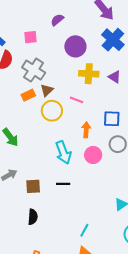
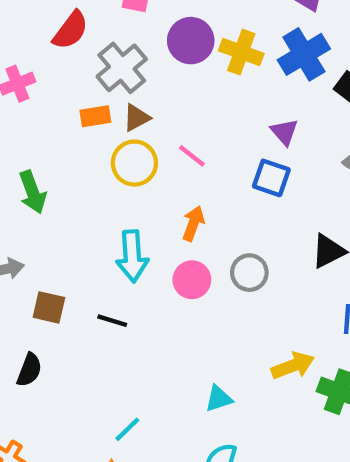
purple circle: (75, 46) -> (191, 41), moved
yellow cross: (89, 74) -> (241, 52), moved
blue square: (112, 119) -> (271, 178), moved

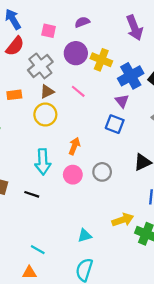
blue cross: (304, 54) -> (131, 76), moved
orange rectangle: (95, 116) -> (14, 95), moved
pink line: (192, 156) -> (78, 91), moved
cyan line: (127, 429) -> (38, 250), turned 72

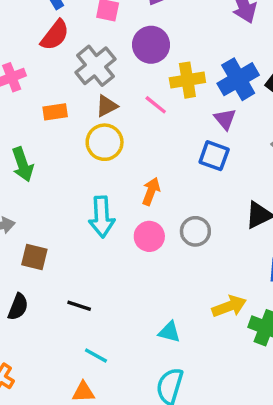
yellow cross: (101, 60) -> (187, 80), moved, turned -30
black line: (32, 194) -> (79, 306), moved
cyan triangle: (85, 235) -> (169, 332), turned 32

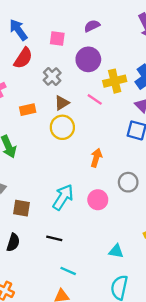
gray cross: (95, 66) -> (52, 77), size x0.7
cyan arrow: (102, 217) -> (63, 197), moved, turned -140
pink circle: (149, 236) -> (98, 200), moved

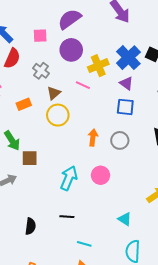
purple semicircle: (92, 26) -> (70, 19), size x1.6
gray circle: (128, 182) -> (120, 140), moved
brown square: (22, 208) -> (30, 158), moved
cyan triangle: (116, 251) -> (125, 219), turned 32

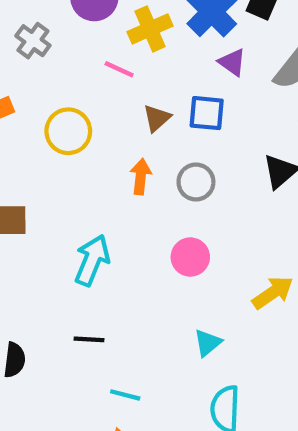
purple triangle: (126, 83) -> (232, 62), moved
brown triangle: (54, 93) -> (157, 118), moved
pink circle: (101, 175) -> (190, 257), moved
cyan triangle: (125, 219) -> (208, 343), turned 48

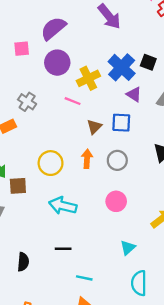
gray cross: (33, 41) -> (27, 102), moved
yellow circle: (68, 131) -> (51, 163), moved
cyan arrow: (92, 260) -> (63, 206), turned -96

